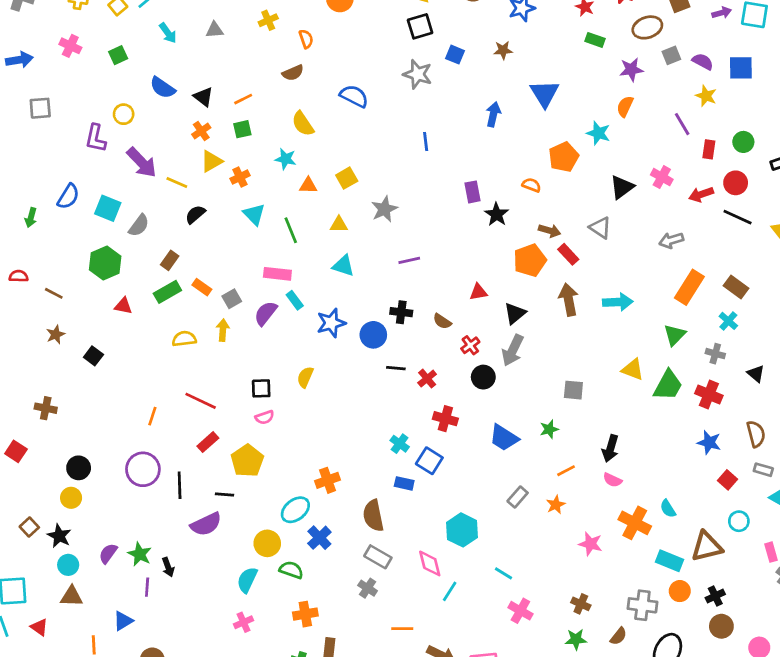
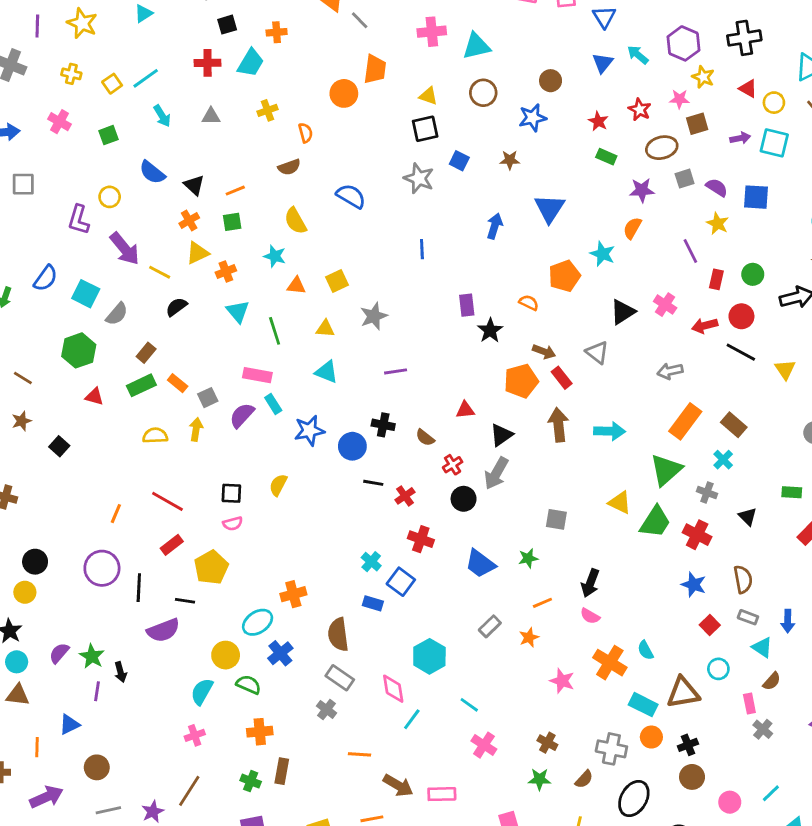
green triangle: (675, 335) -> (666, 470), size x1.4

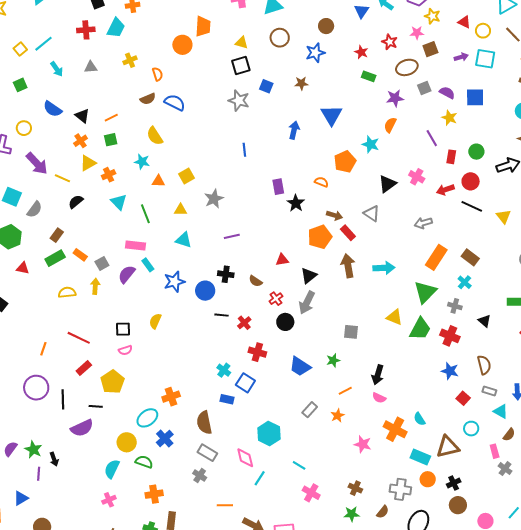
blue semicircle: (351, 196) -> (175, 103), moved

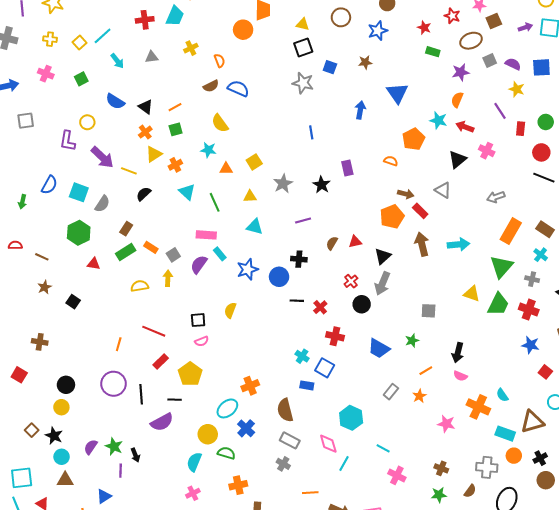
red arrow: (445, 190) -> (465, 127), moved, turned 42
black star: (296, 203) -> (321, 185), moved
brown semicircle: (255, 281) -> (332, 243), moved, turned 88

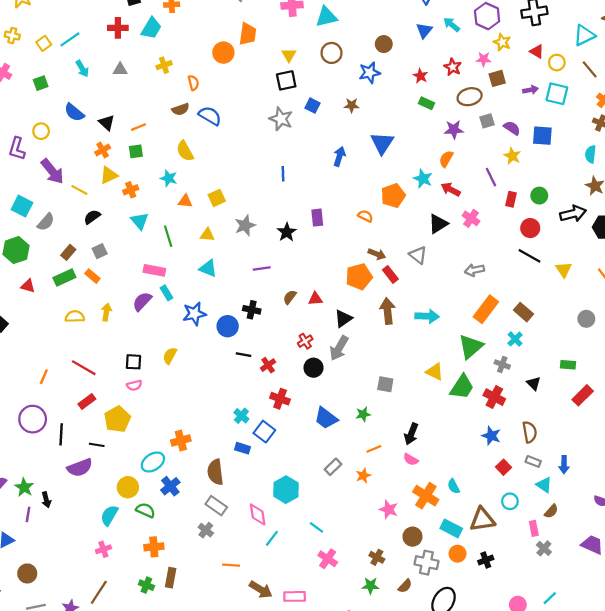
yellow triangle: (303, 24) -> (289, 55), turned 40
gray square: (173, 255) -> (100, 251), moved
brown circle: (546, 480) -> (413, 537), moved

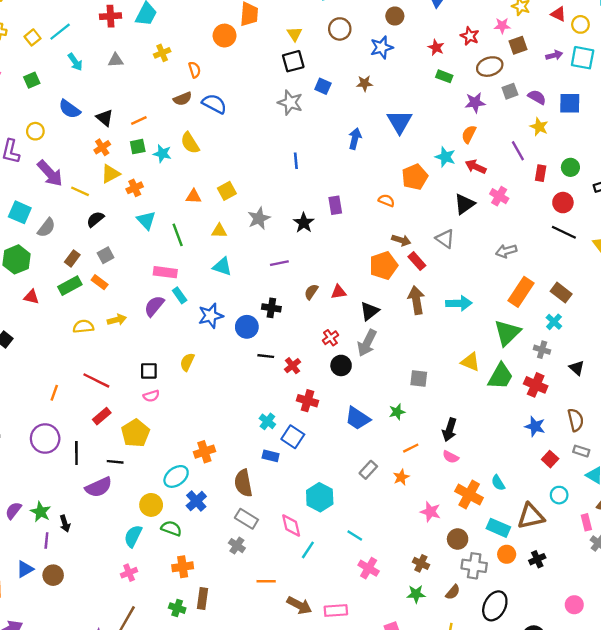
cyan star: (169, 178) -> (162, 154), moved
yellow arrow: (106, 312) -> (117, 320), turned 70
brown circle: (27, 573) -> (53, 575), moved

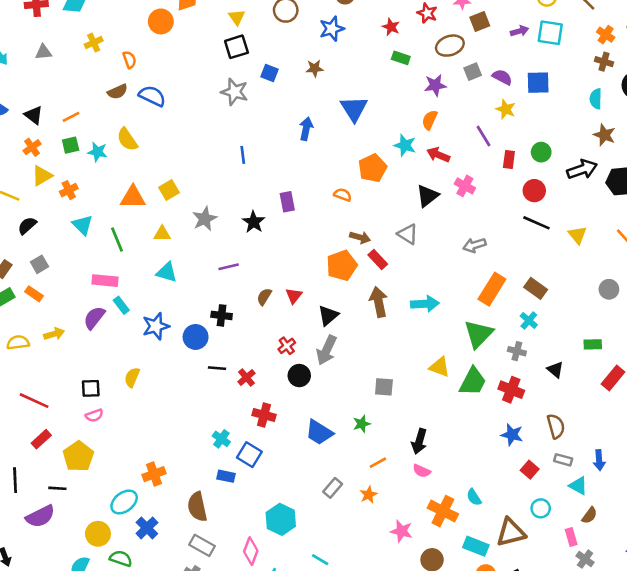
orange triangle: (194, 196) -> (133, 197), size x1.5
red triangle: (338, 292) -> (294, 296), turned -42
pink diamond: (291, 526) -> (251, 551), turned 35

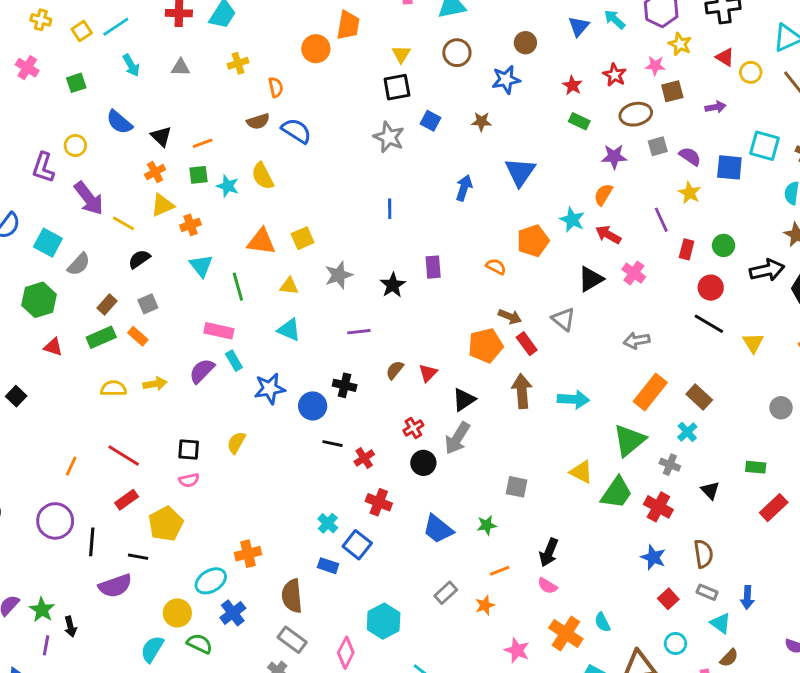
cyan square: (550, 33) -> (764, 146), moved

